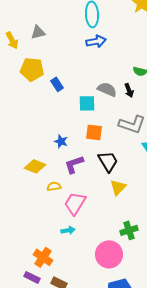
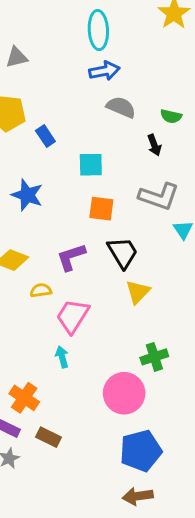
gray semicircle: (107, 89) -> (121, 107), moved
blue star: (61, 141) -> (27, 195), moved, size x1.5
cyan arrow: (68, 230) -> (62, 357), turned -96

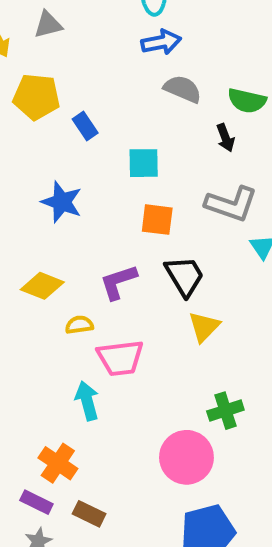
green semicircle: (171, 116) -> (247, 101), size x1.4
pink trapezoid: (73, 316) -> (120, 358), turned -129
cyan arrow: (62, 357) -> (87, 401), moved, size x1.4

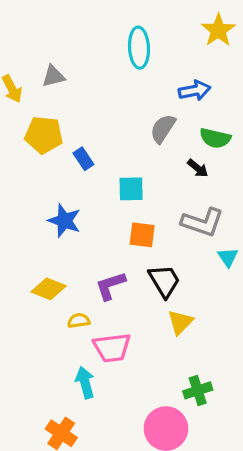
blue arrow: (161, 42) -> (195, 90), moved
gray semicircle: (183, 89) -> (163, 129), turned -80
black arrow: (225, 138) -> (198, 168), turned -30

